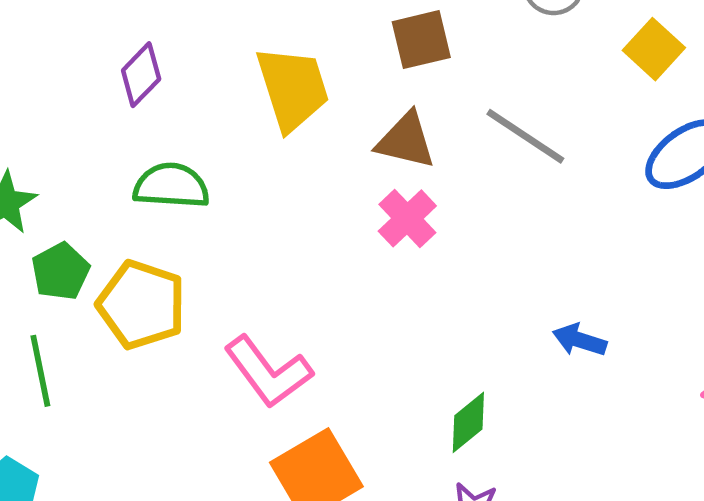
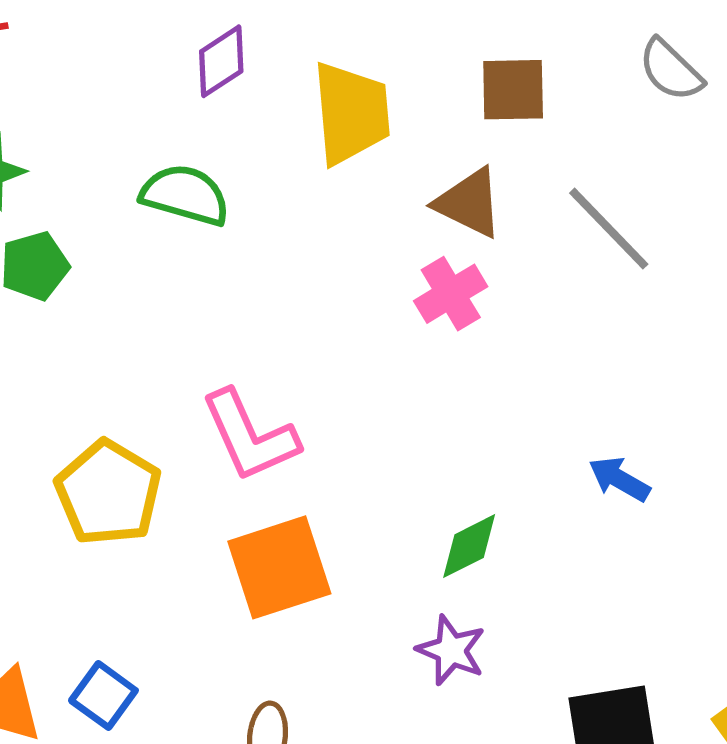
purple diamond: (141, 75) -> (221, 61), moved
yellow pentagon: (141, 305) -> (108, 493), moved

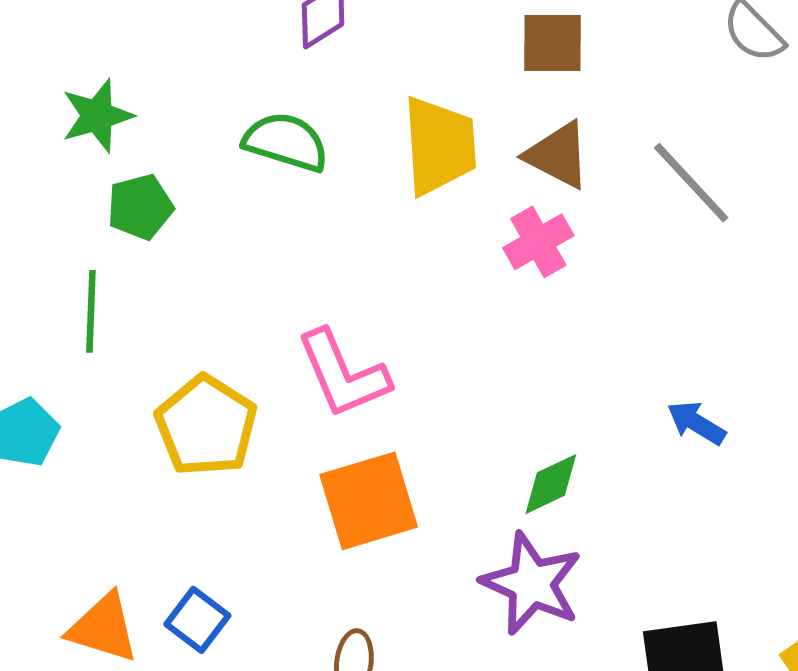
brown square: (513, 90) -> (553, 43), moved
yellow trapezoid: (351, 113) -> (439, 146), moved
purple star: (451, 650) -> (532, 584), size x1.5

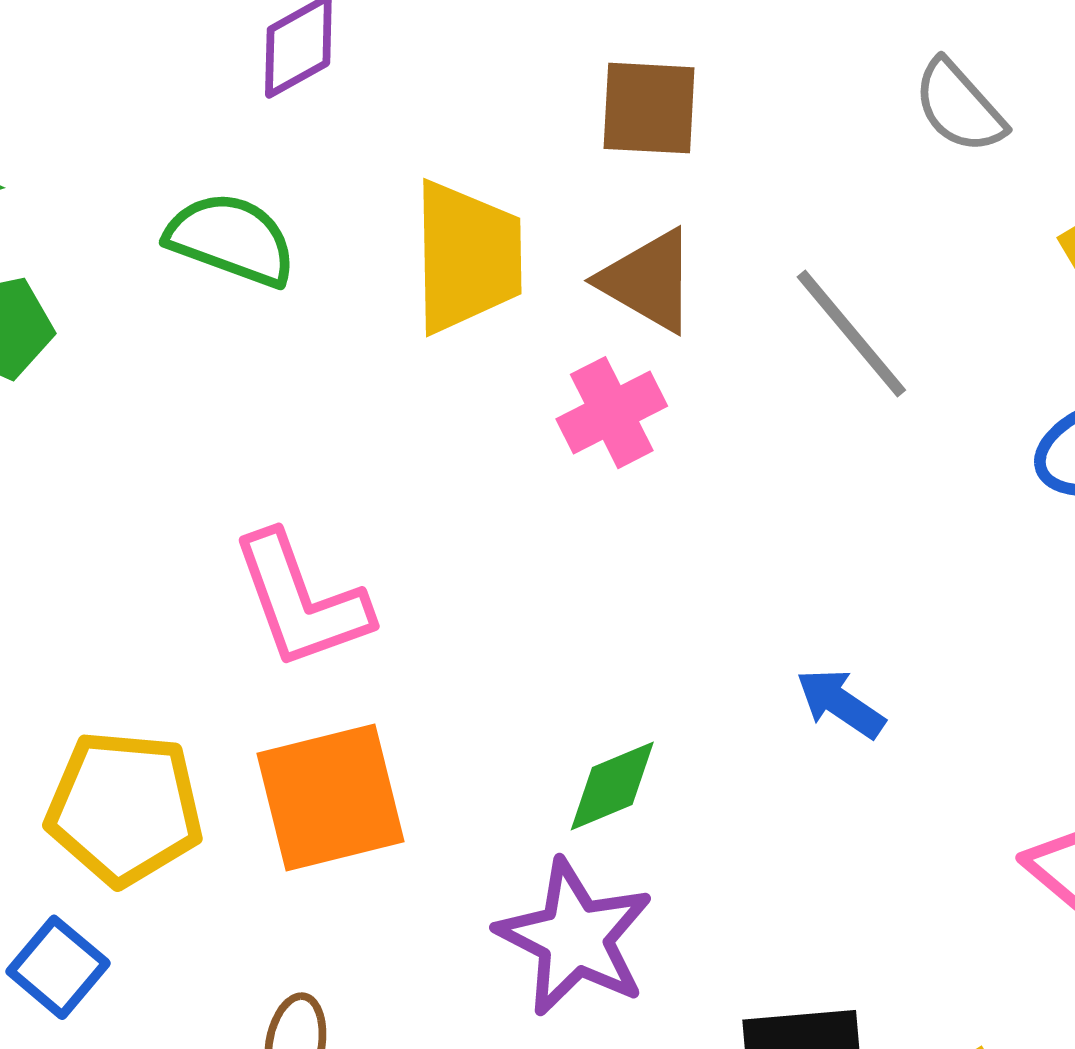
yellow pentagon: (206, 426) -> (124, 808), moved, turned -30

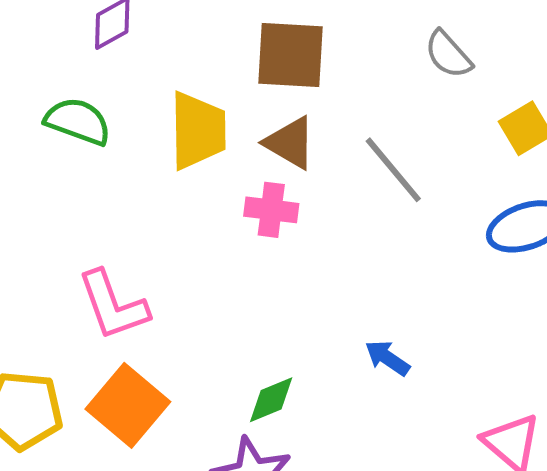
brown square: (649, 108) -> (291, 55), size x1.4
pink cross: (612, 413) -> (271, 210), turned 34
orange square: (331, 798) -> (128, 405), turned -36

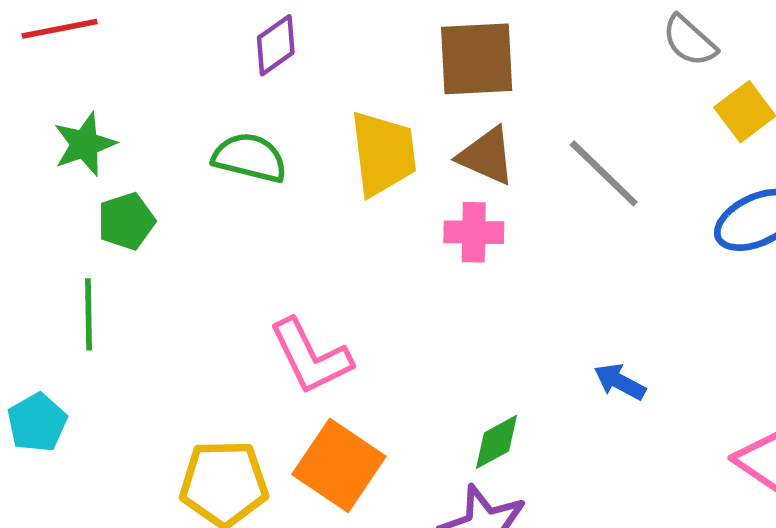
gray semicircle: (448, 54) -> (689, 41), moved

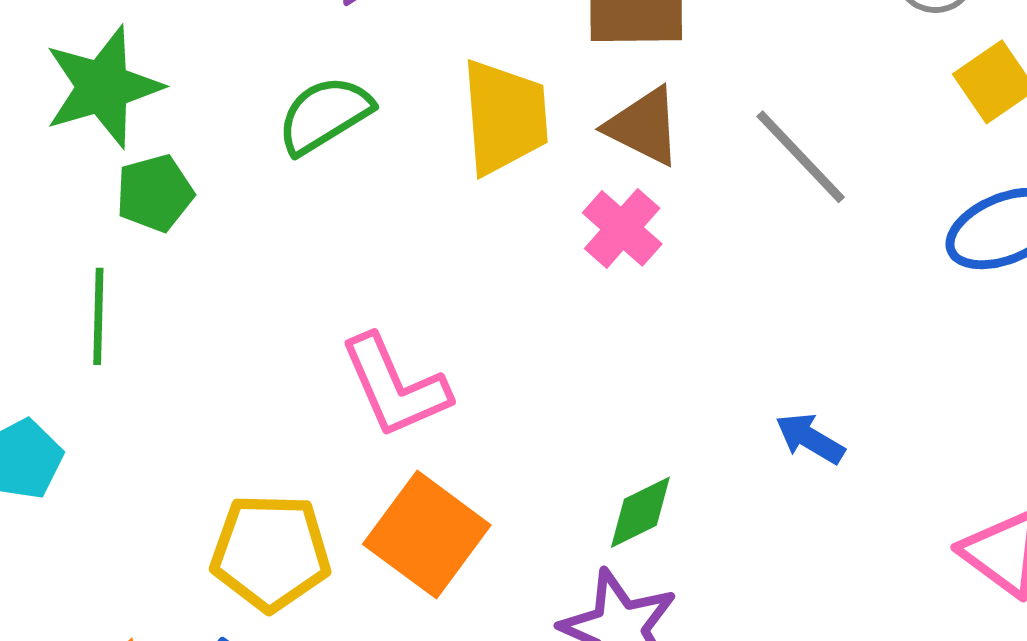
green star: (85, 144) -> (103, 87), size x1.4
green semicircle: (250, 158) -> (325, 115), turned -48
pink cross: (474, 232) -> (622, 228), turned 38

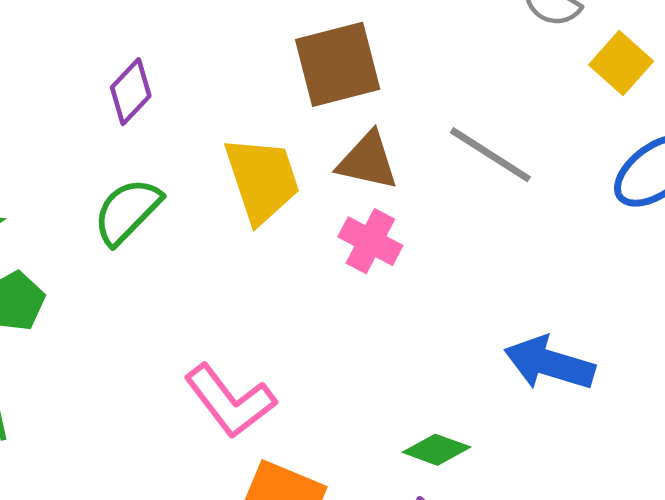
blue arrow: (810, 438) -> (549, 363), size x1.6
green diamond: (640, 512) -> (436, 450), turned 60

